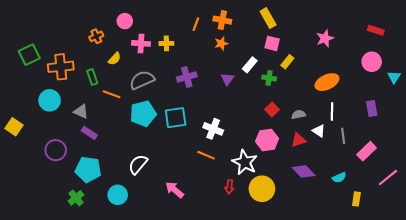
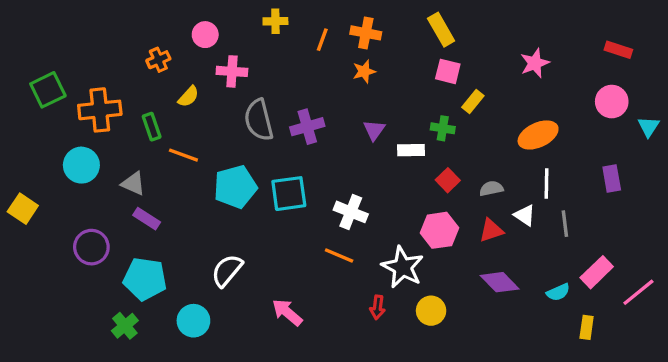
yellow cross: (166, 43) -> (275, 21), moved
white rectangle: (250, 65) -> (411, 150), moved, turned 49
gray semicircle: (142, 80) -> (259, 120), moved, turned -80
pink rectangle: (367, 151) -> (597, 272), moved
yellow circle: (262, 189) -> (431, 311), size x0.7

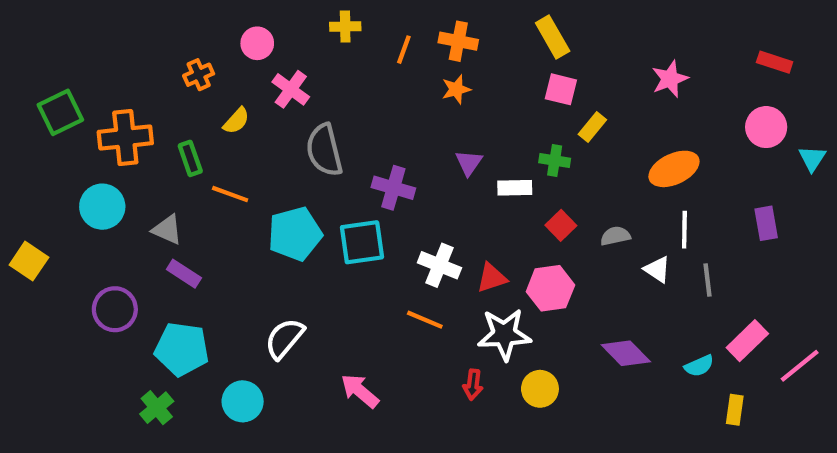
pink cross: (232, 71) -> (291, 89), turned 32
purple cross: (307, 127) -> (393, 188), moved, turned 32
red triangle: (491, 230) -> (492, 278), moved
white star: (403, 267) -> (504, 334), turned -30

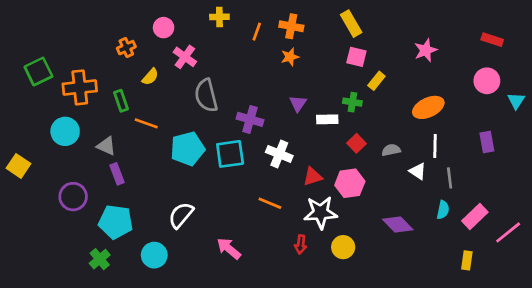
white cross: (439, 265) -> (279, 154), moved
purple rectangle: (184, 274) -> (117, 174), turned 36
cyan semicircle: (699, 366) -> (443, 210), moved, turned -54

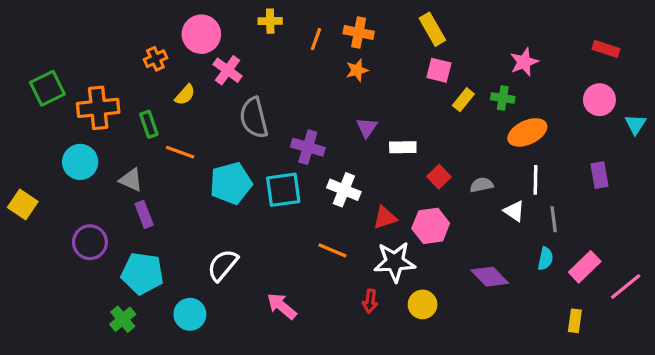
pink circle: (164, 28) -> (201, 34), size x1.5
green cross: (352, 102) -> (503, 98), moved

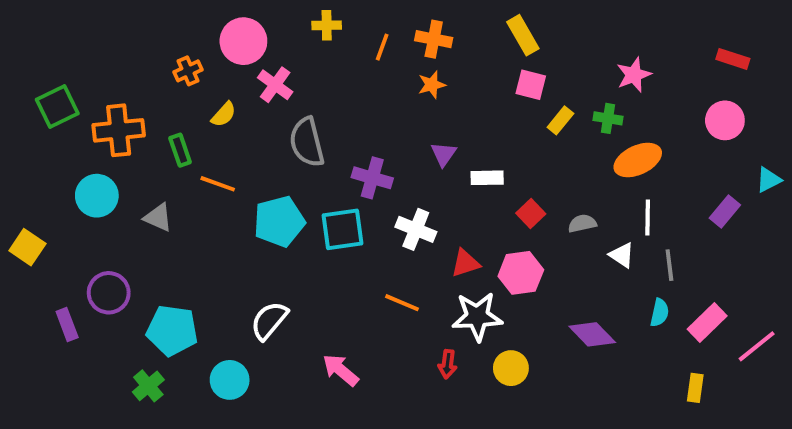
cyan triangle: (635, 124) -> (769, 180), moved, turned 30
purple rectangle: (599, 175) -> (725, 212), turned 50
purple rectangle: (144, 214) -> (67, 324), moved

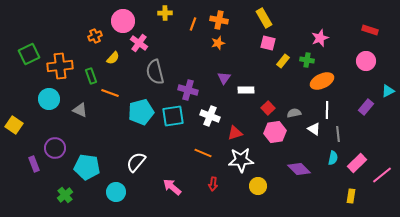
pink hexagon: (521, 273) -> (275, 132), moved
red arrow: (448, 364) -> (213, 184), moved
green cross: (148, 386) -> (65, 195), moved

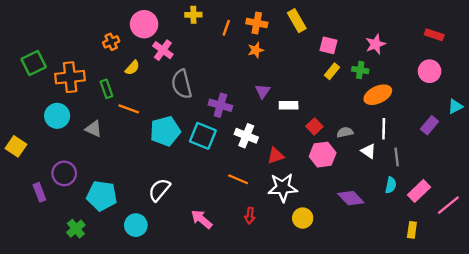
yellow rectangle: (264, 18) -> (297, 21), moved
pink square: (268, 43) -> (328, 45), moved
cyan square: (173, 116) -> (203, 136), turned 30

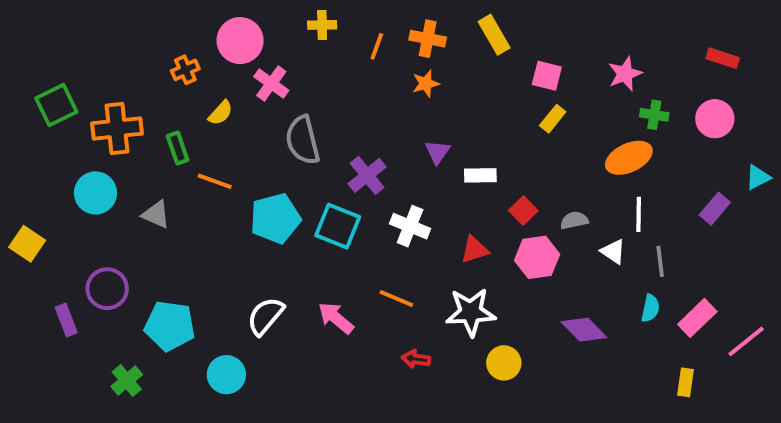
green cross: (360, 70) -> (654, 115), moved
purple cross: (220, 105) -> (367, 175), turned 35
red triangle: (276, 156) -> (475, 250), moved
red arrow: (250, 216) -> (416, 359), turned 91
pink arrow: (202, 219) -> (336, 318), moved

